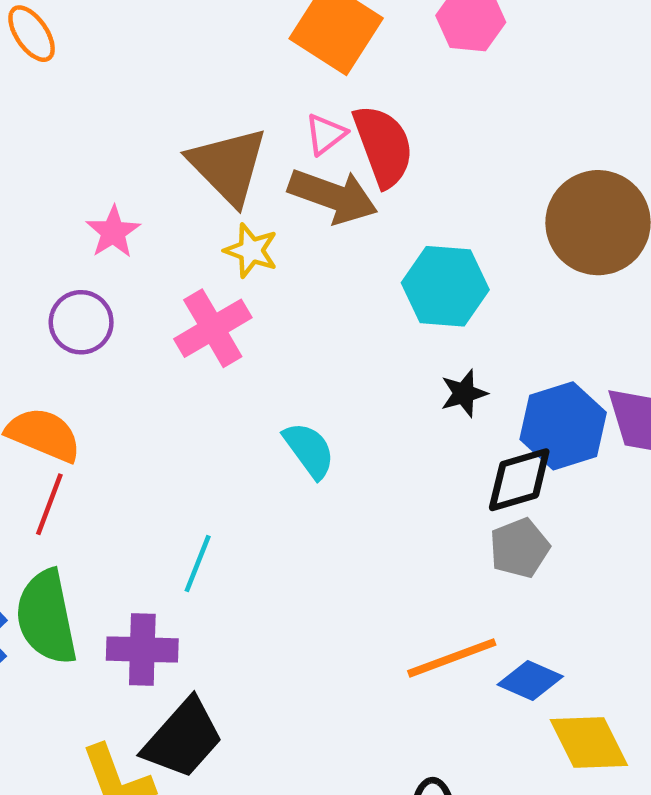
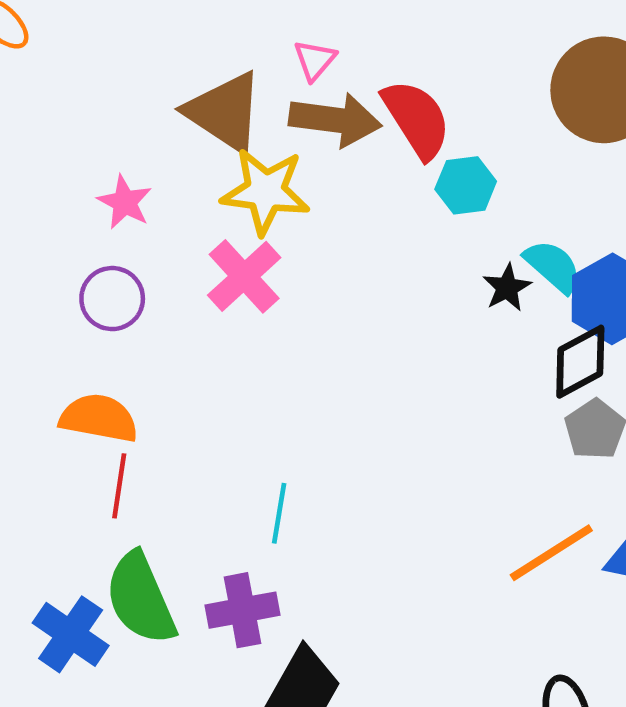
red semicircle: (383, 146) -> (417, 119), moved
yellow star: (251, 251) -> (265, 191), size x1.6
cyan hexagon: (445, 286) -> (466, 185), size x0.7
cyan semicircle: (309, 450) -> (553, 266), moved

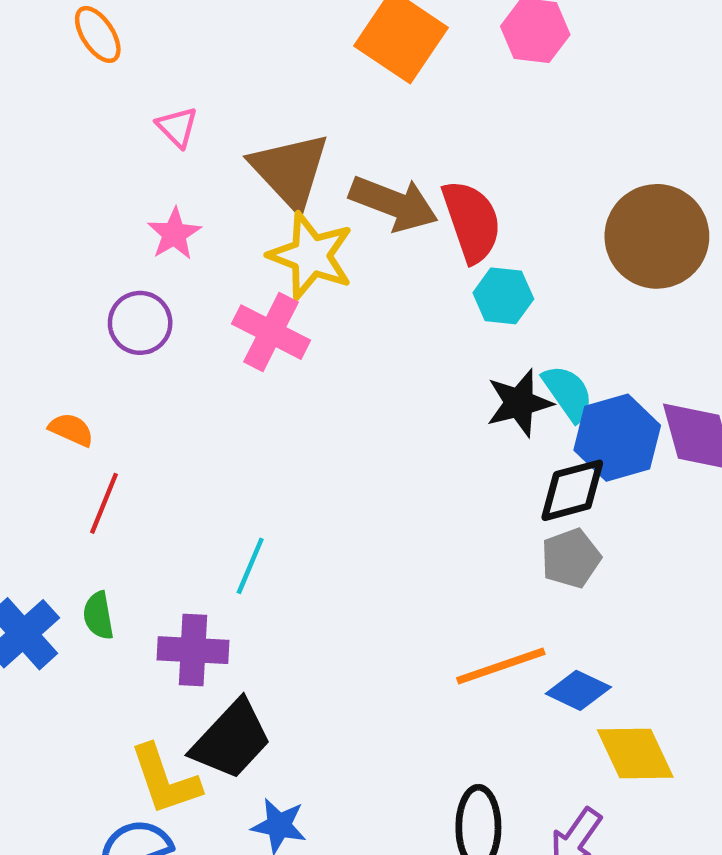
pink triangle: (315, 60) -> (177, 127), moved, turned -39
pink cross: (244, 276) -> (271, 332), turned -34
black star: (507, 288) -> (519, 403), size x1.4
orange semicircle: (99, 418) -> (71, 430), moved, size x0.6
green semicircle: (140, 598) -> (98, 616), size x0.5

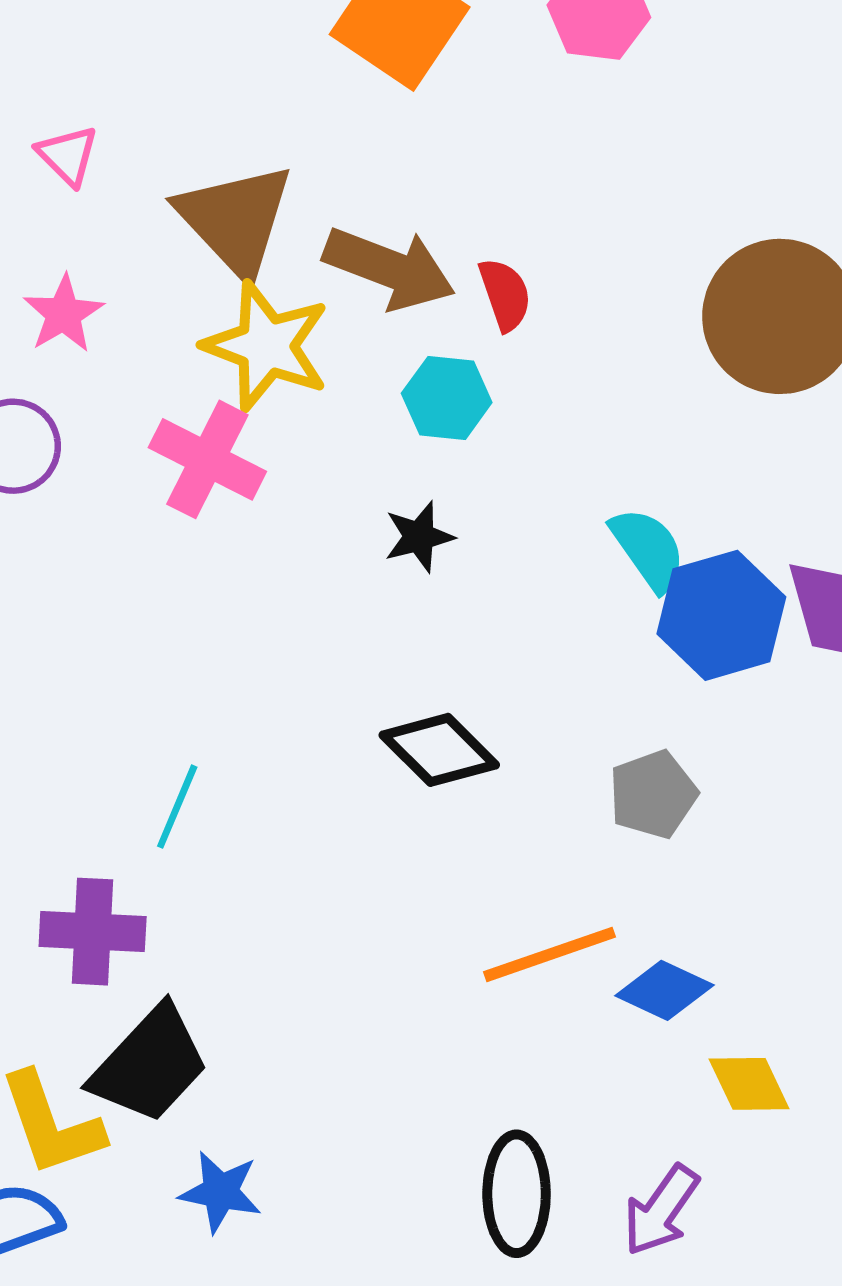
red semicircle: (472, 221) -> (505, 294), size x0.6
cyan hexagon: (503, 296) -> (447, 398), moved
black star: (519, 403) -> (419, 537), moved, size x0.7
black diamond: (572, 490) -> (439, 750), moved, turned 60
yellow diamond: (635, 753) -> (749, 1084), size x0.7

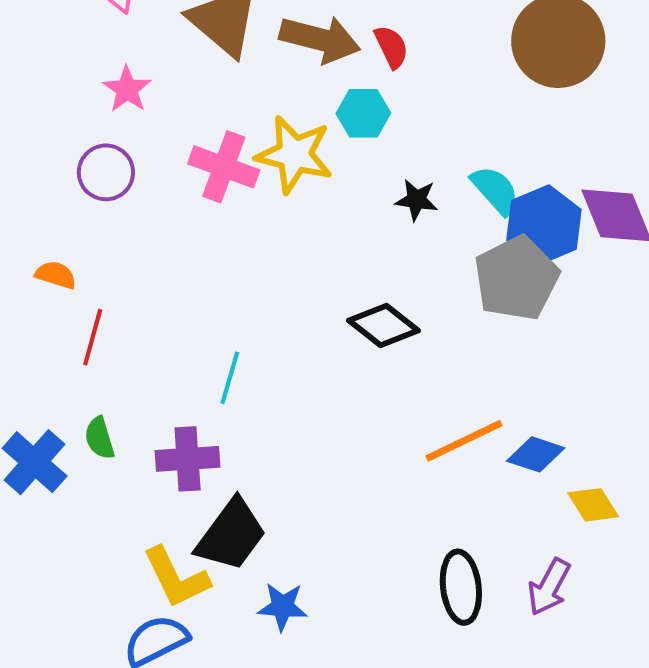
yellow star: (267, 346) -> (294, 155), moved
black star: (419, 537) -> (417, 200), moved, turned 30
gray pentagon: (653, 794) -> (516, 278), moved, size x1.6

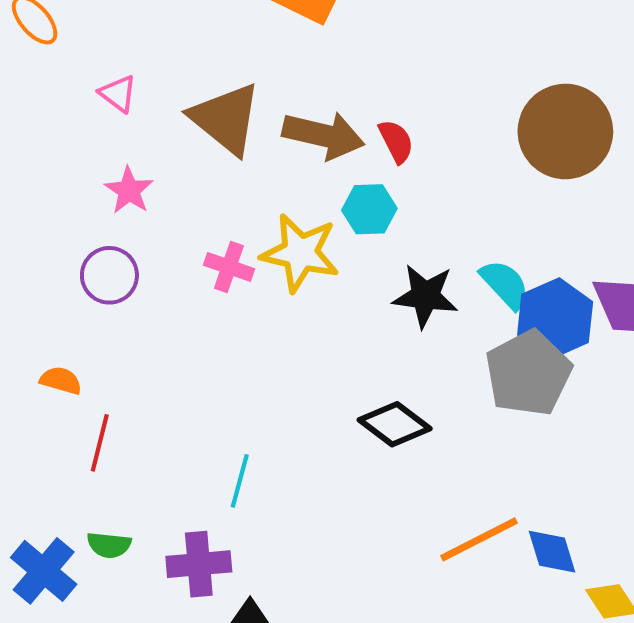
pink cross: (224, 167) -> (229, 267), size x0.7
black star: (417, 200) -> (425, 296), size x1.5
green semicircle: (99, 438) -> (109, 545), turned -66
blue diamond: (536, 454) -> (552, 552), turned 56

